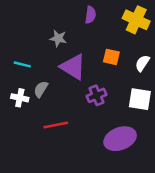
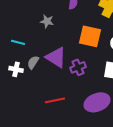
orange square: (111, 57) -> (90, 36), size x1.6
purple triangle: (73, 67) -> (56, 57), moved
red line: (56, 125) -> (55, 100), moved

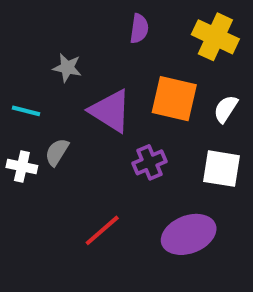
gray star: (47, 21) -> (67, 68), moved
purple triangle: (56, 57) -> (110, 111), moved
red line: (55, 100) -> (102, 230), turned -30

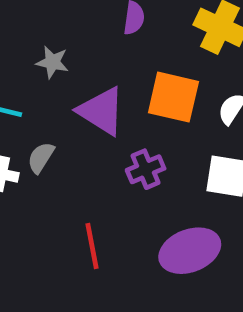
red line: (102, 230) -> (92, 246), turned -60

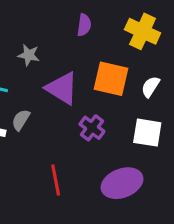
purple cross: (146, 169) -> (92, 128), turned -30

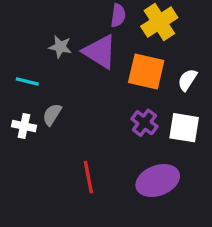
yellow cross: (143, 31) -> (159, 22), moved, turned 32
purple triangle: (62, 88) -> (100, 52), moved
purple cross: (92, 128) -> (144, 123), moved

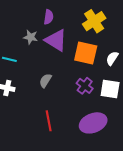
purple semicircle: (118, 15) -> (49, 17), moved
gray semicircle: (52, 114) -> (45, 81), moved

